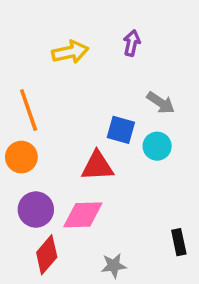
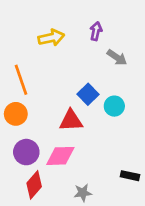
gray arrow: (161, 103) -> (117, 57), moved
blue square: (121, 130) -> (88, 94), turned 30
black rectangle: (179, 242) -> (130, 176), turned -66

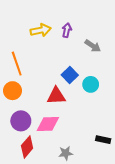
purple arrow: (96, 31) -> (67, 30), moved

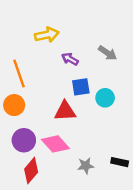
purple arrow: (67, 30) -> (70, 59), moved, turned -72
blue square: (70, 75) -> (81, 87), turned 35
pink diamond: (48, 124) -> (55, 144), turned 50
gray star: (66, 153) -> (86, 166), moved

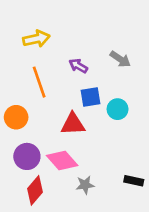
yellow arrow: (47, 35) -> (36, 39), moved
orange line: (19, 74) -> (39, 82), moved
gray star: (86, 166) -> (85, 185), moved

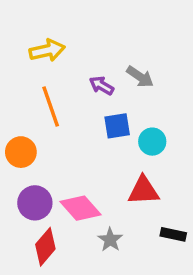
gray arrow: (120, 59) -> (140, 77), moved
red triangle: (73, 124) -> (143, 191), moved
gray star: (85, 185) -> (110, 240), turned -30

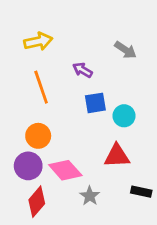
gray arrow: (140, 77) -> (125, 50), moved
orange circle: (21, 152) -> (38, 136), moved

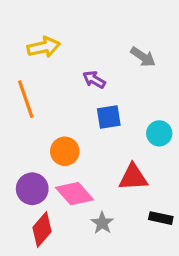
orange line: (41, 87) -> (26, 99), moved
cyan circle: (124, 116) -> (159, 133), moved
orange circle: (38, 136) -> (65, 151), moved

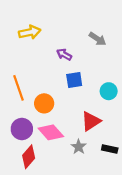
orange line: (26, 99) -> (19, 88), moved
red triangle: (133, 177) -> (91, 121), turned -30
gray star: (102, 223) -> (79, 147), moved

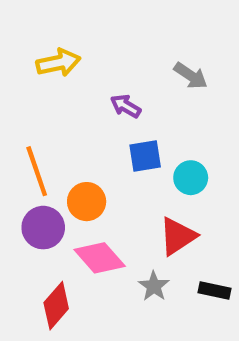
cyan circle: (109, 91) -> (191, 178), moved
purple circle: (22, 129) -> (43, 228), moved

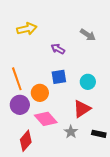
blue square: (145, 156) -> (59, 77), moved

